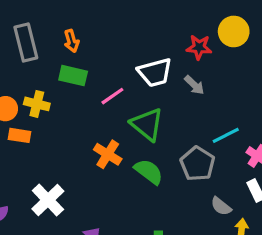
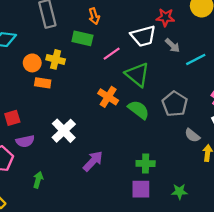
orange arrow: (72, 41) -> (94, 16), moved
red star: (199, 47) -> (165, 17), moved
cyan line: (226, 135) -> (196, 59), moved

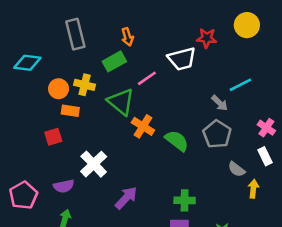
green rectangle: (82, 38) -> (114, 61), turned -42
gray arrow: (172, 45) -> (220, 103), moved
green triangle: (137, 75) -> (121, 102), moved
red square: (12, 118) -> (53, 137), moved
purple semicircle: (25, 141) -> (64, 186), moved

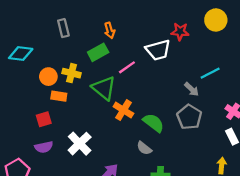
gray rectangle: (75, 34) -> (63, 28), size x0.7
gray semicircle: (236, 169) -> (144, 148), moved
purple semicircle: (64, 186) -> (44, 147), moved

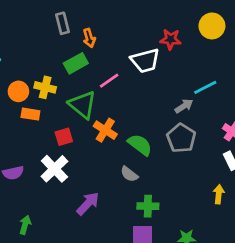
gray rectangle: (63, 28) -> (62, 23), moved
gray arrow: (192, 89) -> (184, 106), turned -77
red square: (44, 119) -> (64, 137), moved

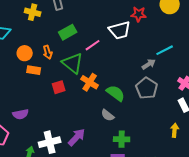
orange arrow: (89, 38) -> (48, 52), moved
yellow cross: (45, 87) -> (33, 12), moved
white cross: (54, 169) -> (50, 142), moved, turned 30

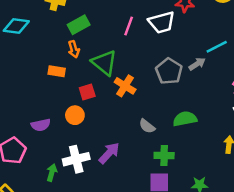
green rectangle: (68, 32) -> (79, 25), moved
pink line: (93, 45) -> (129, 26), moved, turned -35
orange circle: (25, 53) -> (75, 115), moved
gray pentagon: (147, 88) -> (169, 71), moved
green semicircle: (116, 93) -> (185, 119), moved, turned -48

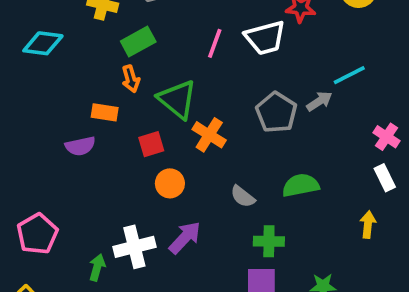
orange circle: (75, 115) -> (170, 183), moved
purple semicircle: (41, 125) -> (80, 146), moved

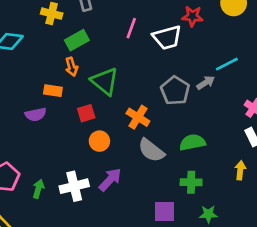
pink line: (215, 43) -> (131, 28), moved
orange cross: (209, 135) -> (138, 117), moved
gray semicircle: (243, 196) -> (151, 150), size x1.5
green cross: (269, 241) -> (191, 182), moved
green arrow: (97, 267) -> (38, 189), moved

